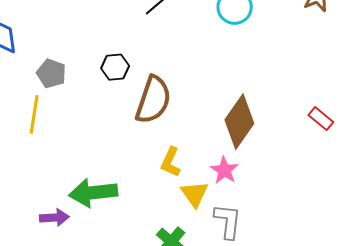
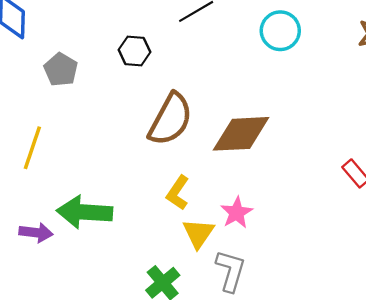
black hexagon: (115, 67) -> (134, 51), moved
yellow line: (34, 114) -> (32, 148), moved
brown diamond: (239, 122) -> (241, 134), moved, turned 42

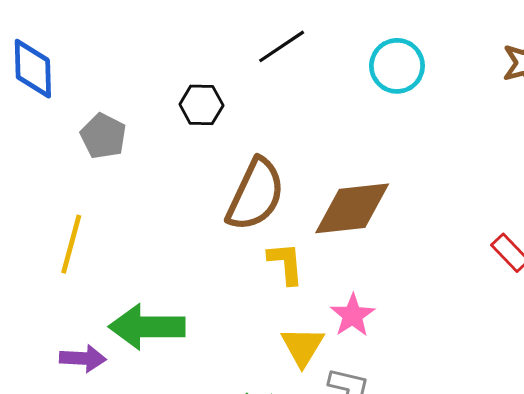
yellow L-shape: (178, 193) -> (286, 263), moved, turned 144

